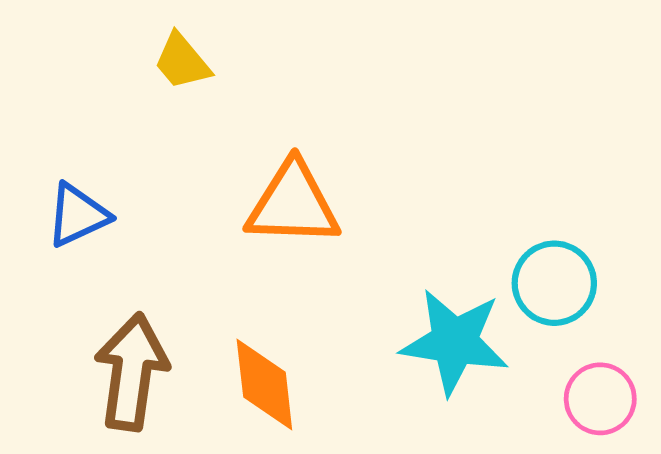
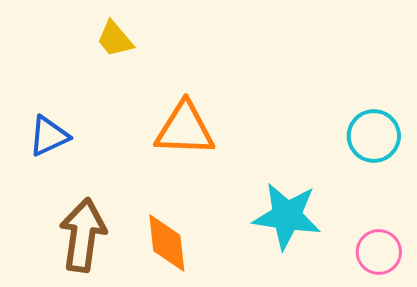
cyan circle: (554, 283) -> (374, 136), moved

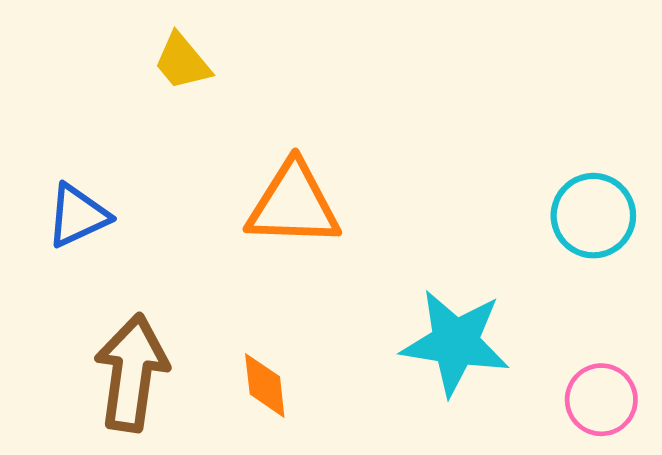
orange diamond: (167, 243) -> (265, 385), size x0.7

